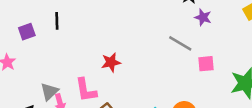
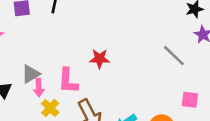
pink square: (206, 64) -> (190, 100), moved

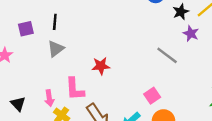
gray triangle: (31, 74) -> (56, 49), moved
pink square: (190, 100) -> (152, 96), moved, turned -35

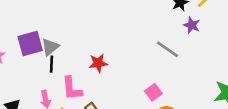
black line: (55, 22) -> (51, 64), moved
purple square: (26, 29) -> (30, 44), moved, size x1.5

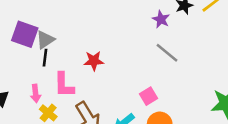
purple star: (192, 25) -> (161, 19), moved
purple square: (30, 44) -> (25, 34), turned 30

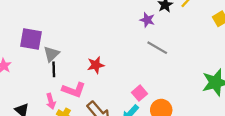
purple square: (25, 34) -> (31, 39), moved
pink L-shape: (64, 85) -> (74, 90), turned -60
pink square: (148, 96) -> (139, 93), moved

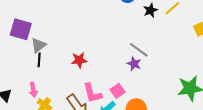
purple star: (147, 20) -> (134, 64), moved
pink L-shape: (74, 90) -> (92, 93), moved, turned 50

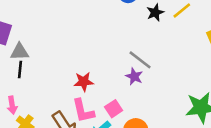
gray triangle: (38, 45) -> (20, 52), turned 35
red star: (79, 60) -> (84, 82), moved

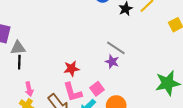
pink arrow: (12, 105) -> (29, 89), moved

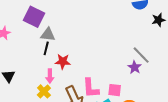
red star: (71, 69) -> (63, 62), moved
pink square: (97, 89) -> (115, 90), turned 32

